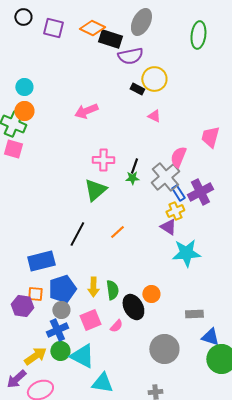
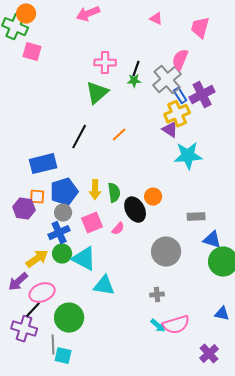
pink trapezoid: (210, 137) -> (200, 28), moved
pink square: (13, 149) -> (32, 52), moved
yellow cross: (175, 211) -> (177, 114), size x1.4

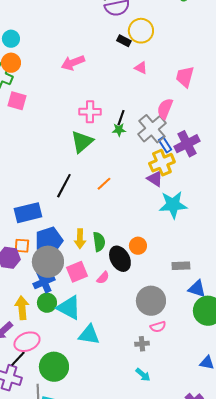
gray circle: (63, 213) -> (48, 262), size x1.8
yellow arrow: (37, 259) -> (22, 308), turned -60
pink semicircle: (176, 325) -> (158, 327), moved, size x0.6

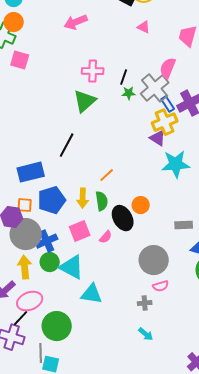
green star: (119, 130) -> (129, 93), moved
orange line: (104, 184) -> (107, 175), moved
gray circle: (48, 262) -> (26, 234), moved

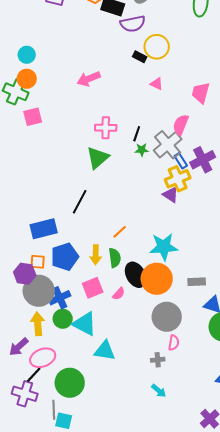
pink square: (20, 60) -> (33, 117), turned -30
cyan star: (176, 164) -> (164, 247), moved
orange circle: (141, 205) -> (157, 279), moved, size x1.8
pink semicircle: (161, 286) -> (174, 343), turned -63

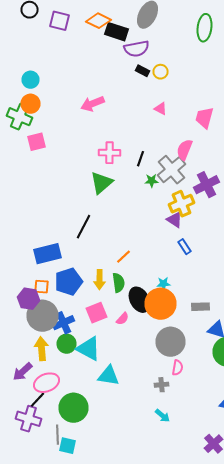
yellow circle: (157, 47) -> (160, 72), size x0.6
black rectangle: (140, 57) -> (142, 71), moved
green star: (142, 150) -> (152, 181), moved
blue rectangle: (181, 161) -> (184, 247), moved
cyan star: (164, 247) -> (164, 284), moved, size x0.5

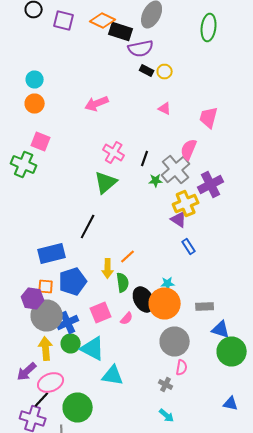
green cross: (20, 117) -> (24, 164), moved
pink square: (36, 142) -> (41, 142), turned 36
pink cross: (110, 153) -> (114, 152), turned 30
yellow arrow: (100, 280) -> (108, 268), moved
gray cross: (162, 385) -> (166, 384), turned 32

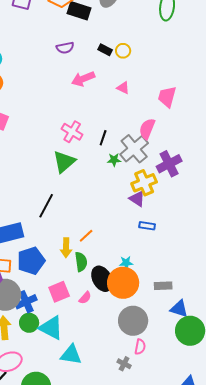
purple semicircle: (141, 48) -> (65, 48), moved, size x0.7
pink arrow: (97, 104) -> (83, 79), moved
blue rectangle: (189, 246) -> (147, 226), turned -49

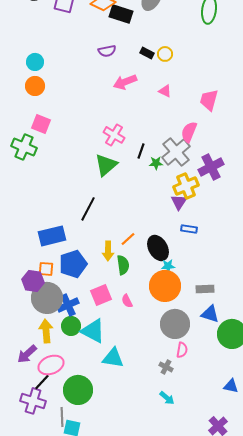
black line: (103, 138) -> (141, 151), moved
purple triangle: (137, 199) -> (179, 202), turned 30
black ellipse: (102, 279) -> (158, 248), moved
pink semicircle: (85, 298) -> (127, 301), turned 112
blue triangle: (179, 309) -> (210, 314), moved

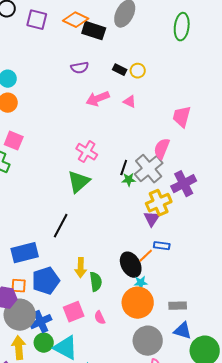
pink triangle: (165, 91) -> (130, 102), moved
black line: (141, 151) -> (124, 168), moved
orange line: (128, 239) -> (146, 256), moved

